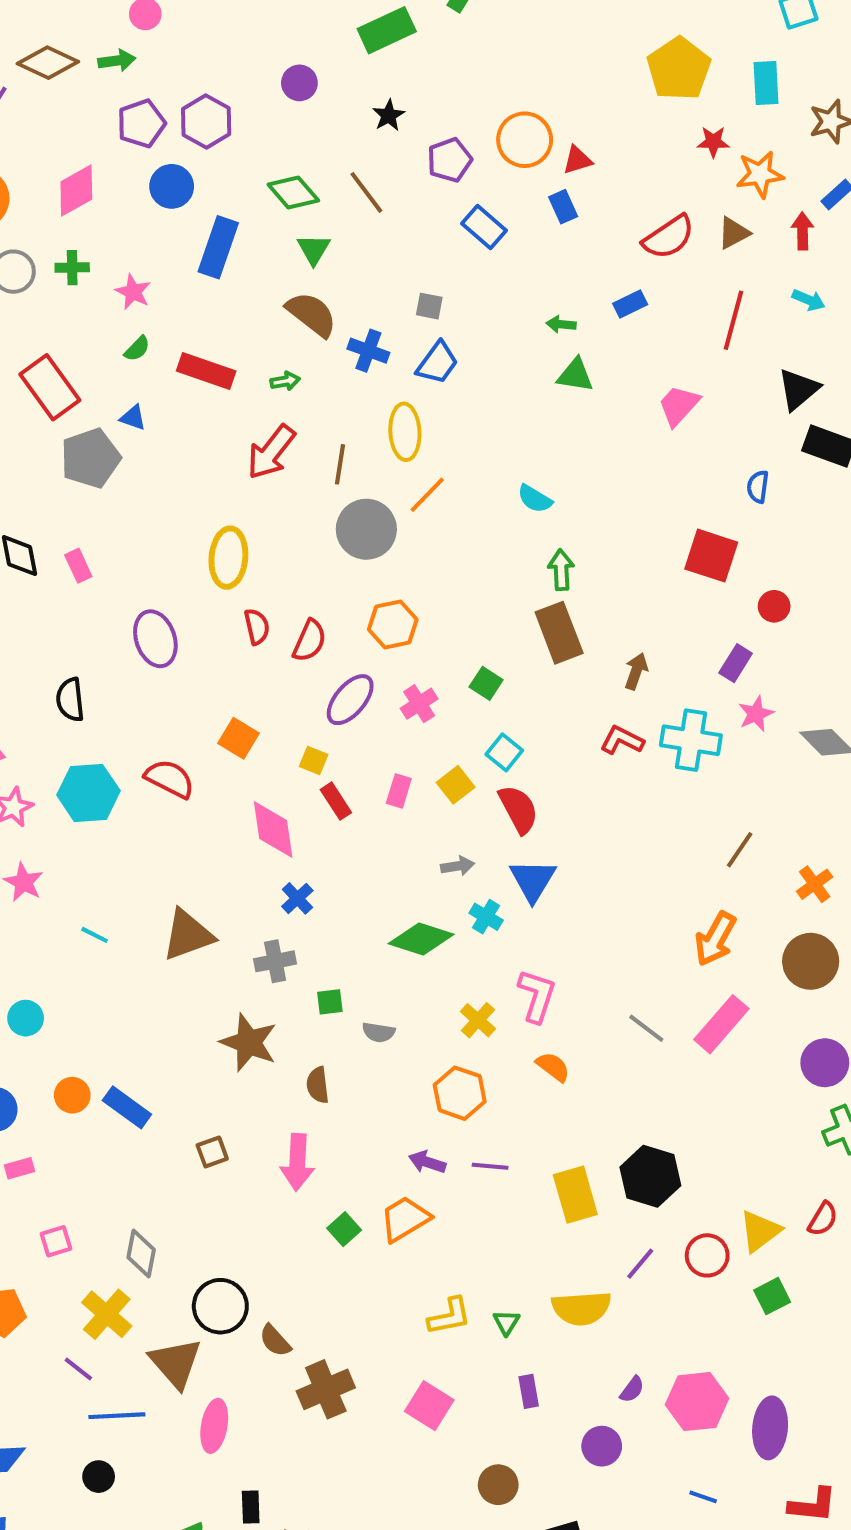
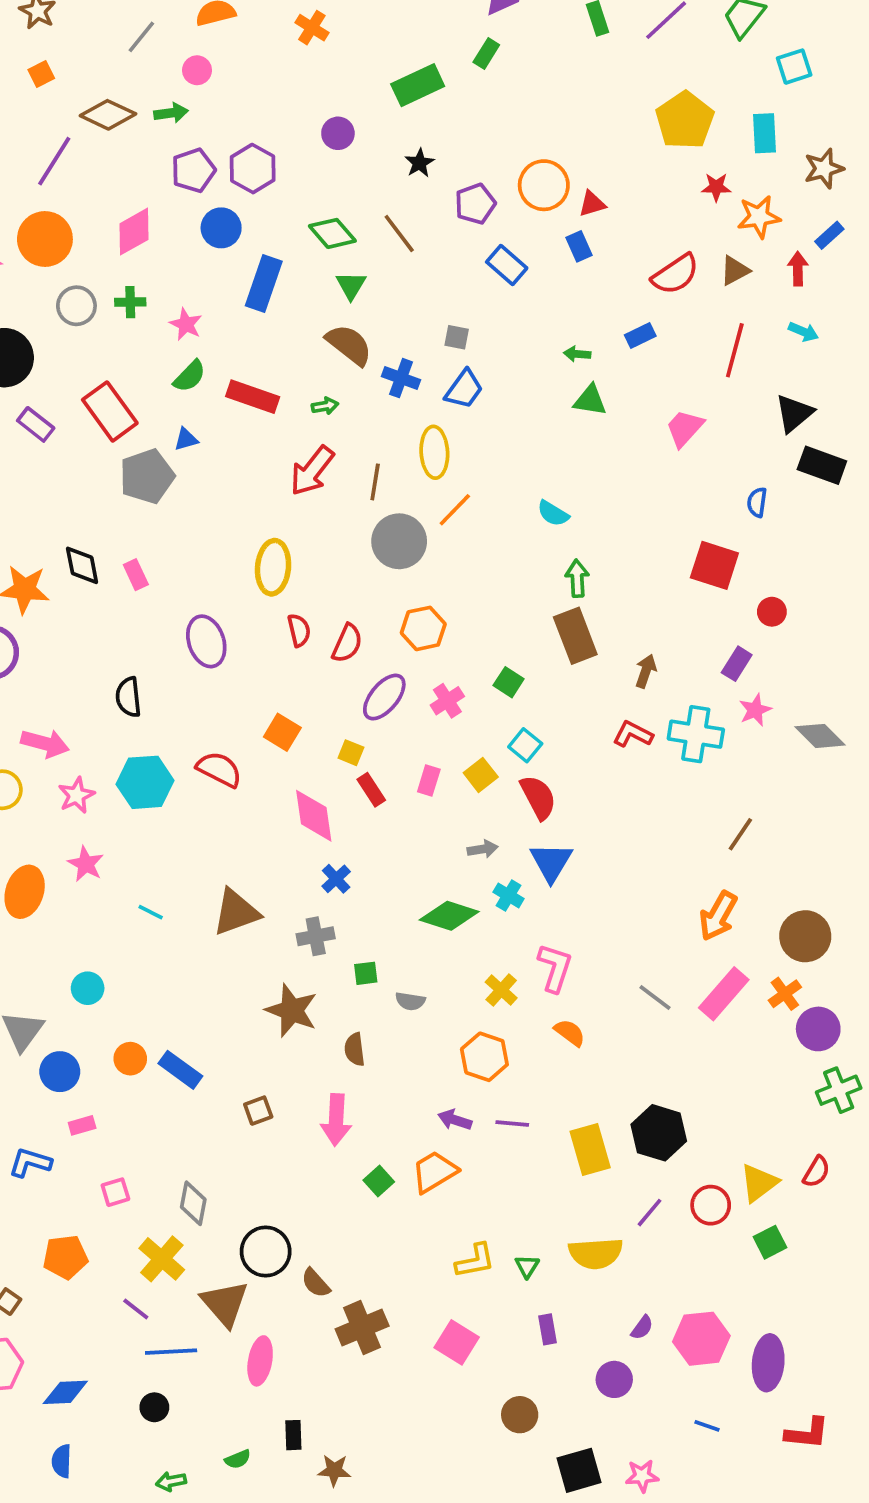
green semicircle: (137, 349) -> (190, 376), size x1.4
blue triangle: (133, 418) -> (186, 439), turned -35
orange cross: (815, 884) -> (785, 994), moved

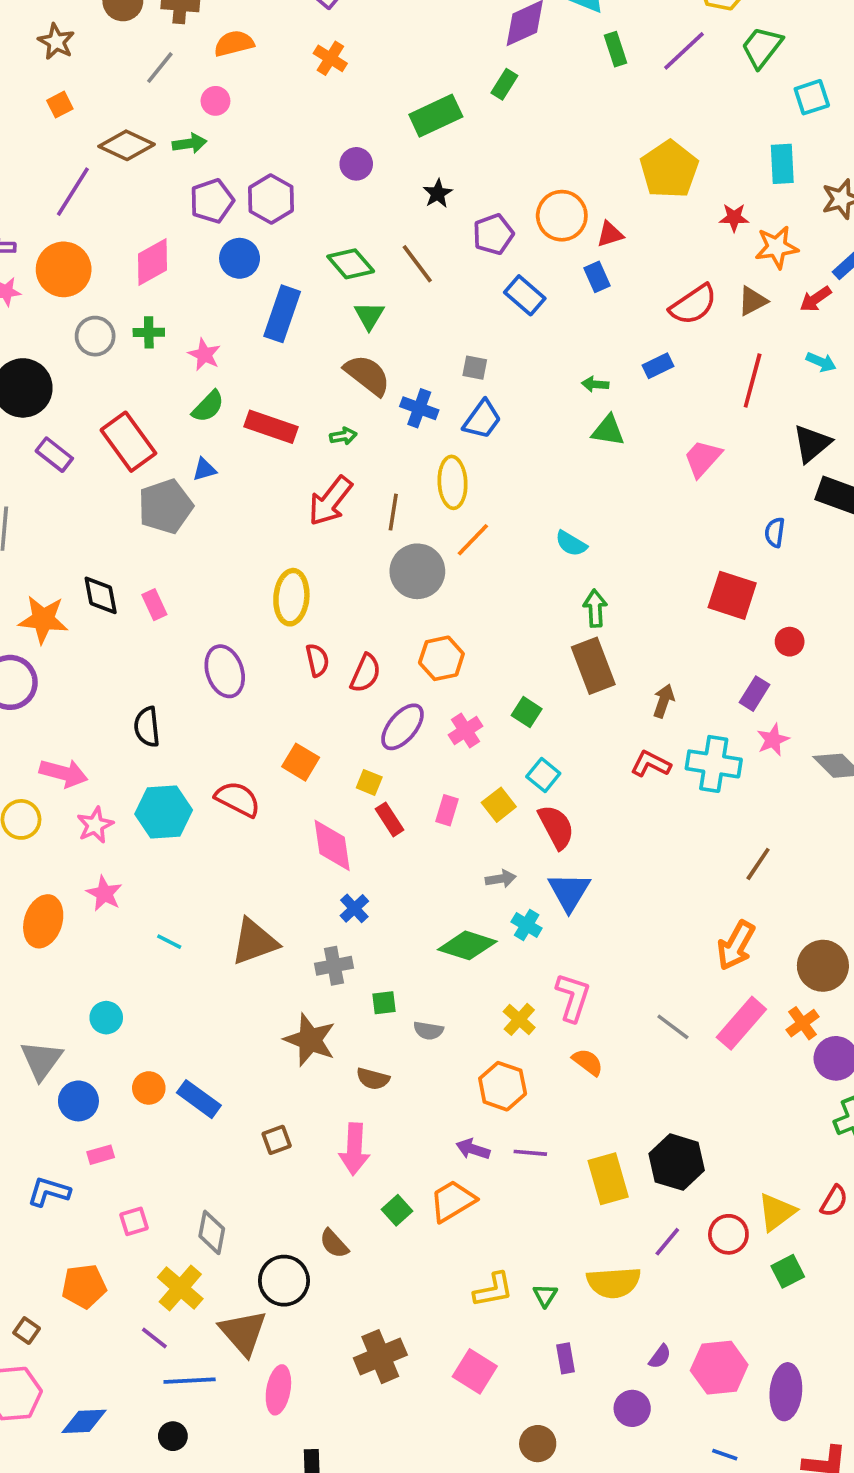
yellow pentagon: (685, 120) -> (669, 169), moved
red arrow: (798, 269) -> (816, 299), turned -124
brown semicircle: (355, 1049) -> (373, 1079), turned -68
brown semicircle: (316, 1283) -> (334, 1244), moved

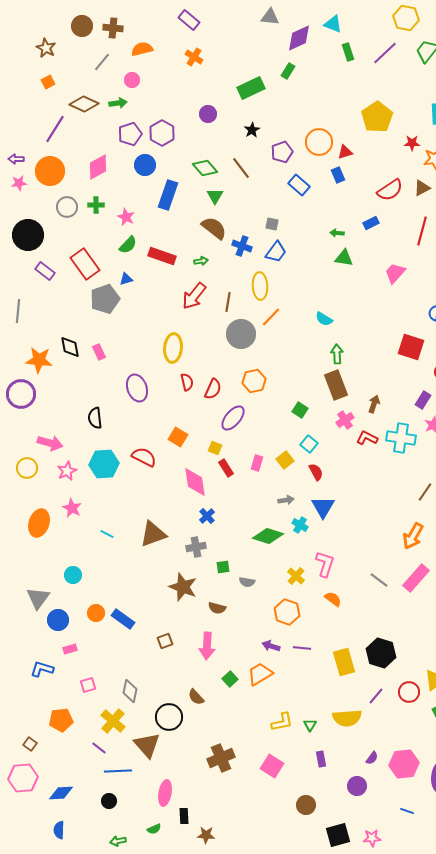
pink cross: (465, 731) -> (345, 420), moved
red semicircle: (556, 827) -> (316, 472), size x0.7
pink ellipse: (278, 1390) -> (165, 793), moved

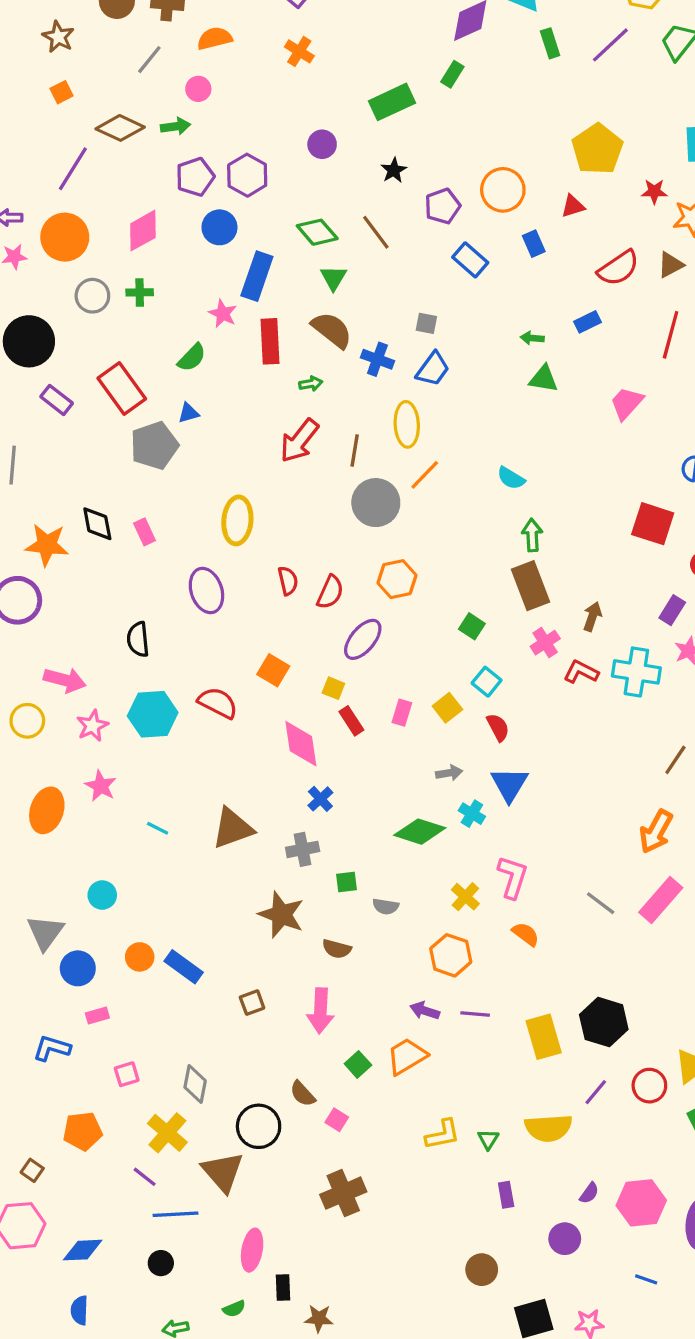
red triangle: (345, 152) -> (573, 206), moved
pink star: (126, 217) -> (223, 314), moved
red rectangle: (162, 256) -> (270, 341), moved, turned 68
yellow ellipse: (173, 348) -> (237, 520), moved
pink square: (272, 766) -> (337, 1120), moved, size x0.6

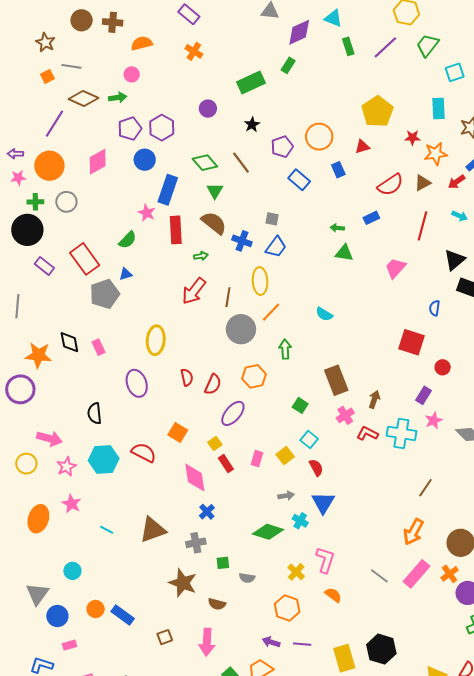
gray line: (149, 60) -> (71, 66), moved, turned 60
green cross: (140, 292) -> (35, 202), moved
green arrow: (532, 535) -> (285, 349), moved
yellow square: (333, 688) -> (215, 444), turned 32

